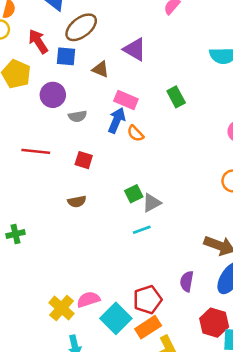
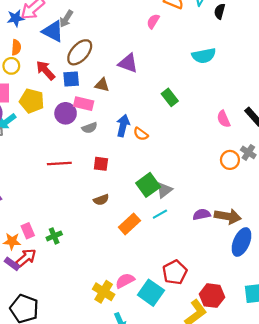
pink rectangle: (126, 100) -> (84, 104), moved
green square: (134, 194) -> (148, 185), size x1.5
purple semicircle: (187, 281) -> (202, 214), moved, turned 78
red hexagon: (214, 323) -> (212, 296), moved
orange rectangle: (148, 327) -> (129, 224), moved

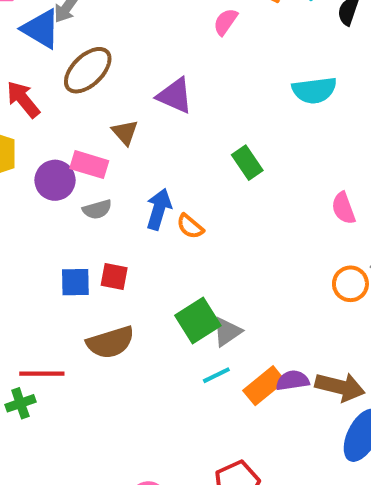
blue square: (71, 79) -> (75, 282), moved
brown triangle: (102, 85) -> (125, 132), turned 32
red line: (59, 163) -> (42, 374), moved
brown semicircle: (101, 200) -> (110, 342), size x1.6
orange rectangle: (129, 224) -> (264, 386), moved

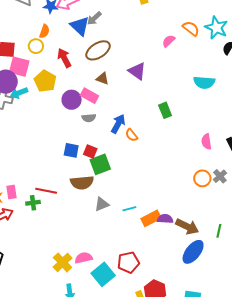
brown triangle: (125, 132) -> (102, 79), moved, turned -40
green square: (198, 320) -> (100, 164), moved
gray triangle: (227, 332) -> (102, 204), moved

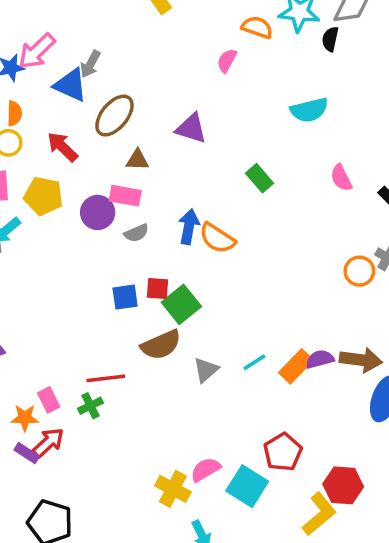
orange semicircle: (132, 135) -> (217, 238), size x1.5
pink semicircle: (206, 142) -> (341, 178), moved

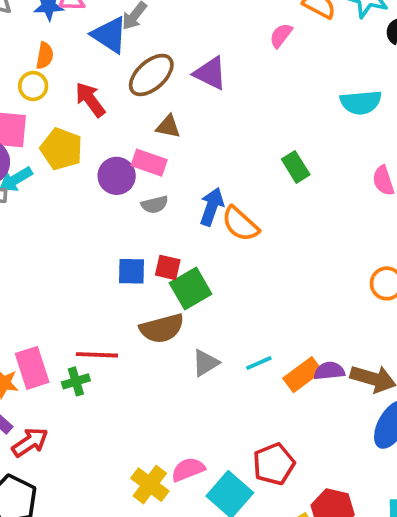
purple triangle: (191, 128) -> (210, 73), moved
pink rectangle: (49, 400) -> (32, 368), size x1.5
red arrow: (48, 443) -> (30, 442), moved

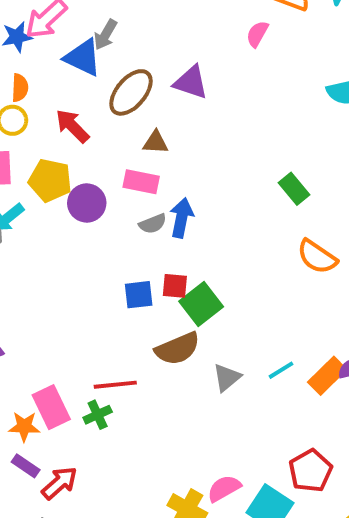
green rectangle: (296, 167) -> (294, 189), moved
purple circle: (117, 176) -> (87, 203), moved
blue arrow: (212, 207) -> (182, 218), moved
orange semicircle: (240, 224) -> (317, 257), moved

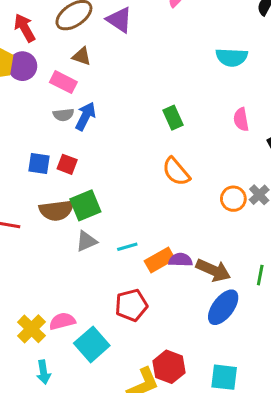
purple circle: (87, 203) -> (22, 66), moved
green square: (201, 304) -> (85, 205), moved
red pentagon: (310, 471) -> (131, 305), moved

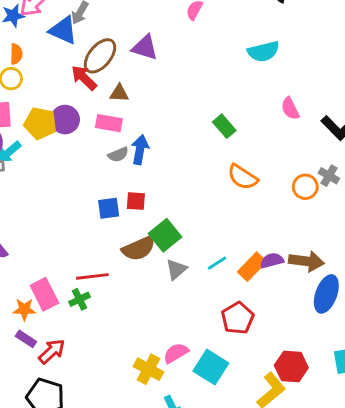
red arrow: (25, 28) -> (84, 78), moved

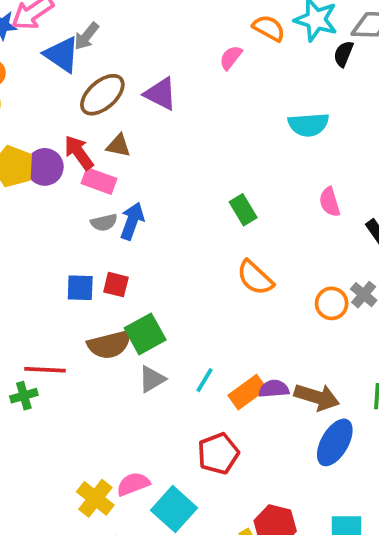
red arrow: (84, 78) -> (79, 153), moved
cyan line: (217, 263) -> (204, 380), turned -36

